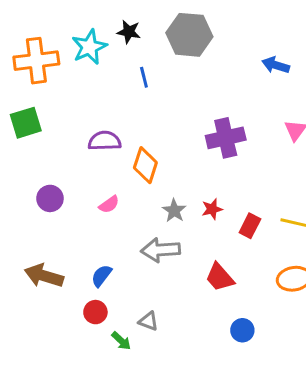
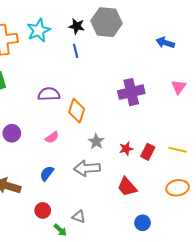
black star: (129, 32) -> (77, 26), moved
red star: (212, 209) -> (126, 149), moved
blue semicircle: (101, 276) -> (47, 173), moved

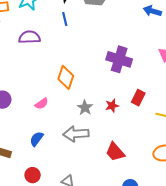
purple cross: (131, 92) -> (119, 59), turned 30
purple semicircle: (49, 94) -> (29, 37), moved
red star: (126, 149) -> (112, 106), moved
red rectangle: (148, 152) -> (138, 98), moved

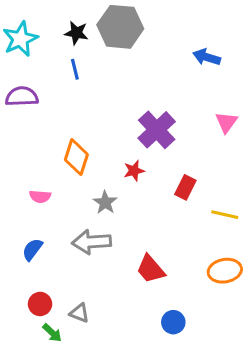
purple cross: (119, 59) -> (157, 130), turned 30
pink semicircle: (42, 104) -> (40, 196), turned 40
red star: (112, 106) -> (134, 171), moved
red circle: (33, 175) -> (40, 304), moved

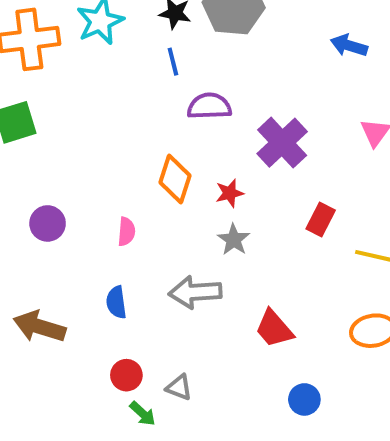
purple semicircle: (22, 96) -> (209, 106), moved
red star: (134, 171) -> (230, 193), moved
pink semicircle: (40, 196) -> (126, 232), turned -90
gray star: (105, 203) -> (234, 240), moved
blue semicircle: (32, 249) -> (116, 302), turned -45

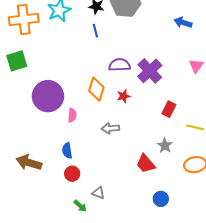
purple semicircle: (209, 106) -> (120, 65), moved
purple circle: (48, 223) -> (48, 96), moved, size x1.8
gray star: (234, 240) -> (165, 145), moved
gray arrow: (195, 292) -> (110, 128), moved, size x0.7
red circle: (126, 375) -> (72, 174), moved

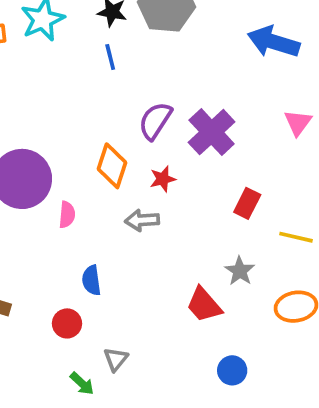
blue arrow: (183, 23) -> (273, 42), size x1.5
purple semicircle: (120, 65) -> (155, 121), turned -55
gray arrow: (110, 128) -> (142, 220), moved
blue semicircle: (67, 151) -> (91, 280), moved
gray triangle: (98, 193) -> (116, 359), turned 48

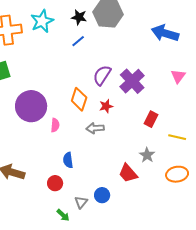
blue line: (110, 57) -> (78, 41), turned 64
blue circle: (232, 370) -> (102, 195), moved

